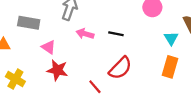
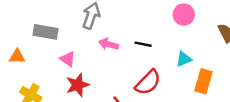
cyan triangle: (171, 38) -> (184, 59), moved, turned 40
red star: (57, 70) -> (78, 85), turned -30

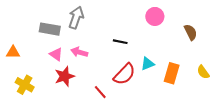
gray rectangle: (45, 32) -> (50, 29), moved
pink arrow: (108, 44) -> (79, 52), moved
cyan triangle: (184, 59) -> (148, 64), moved

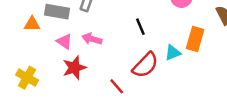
black line: (120, 42) -> (140, 27), turned 56
orange triangle: (13, 52) -> (32, 24), moved
orange rectangle: (172, 73) -> (195, 39), moved

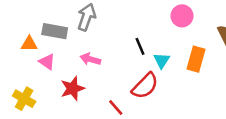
pink triangle: (64, 41) -> (47, 62), moved
cyan triangle: (173, 53) -> (162, 60), moved, turned -35

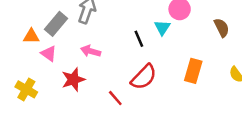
gray rectangle: (55, 31) -> (56, 24), turned -60
orange rectangle: (196, 59) -> (193, 71), moved
cyan triangle: (162, 60) -> (162, 28), moved

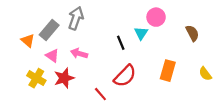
orange triangle: (31, 36) -> (28, 41), turned 40
pink triangle: (49, 54) -> (52, 56), moved
yellow cross: (26, 89) -> (36, 78), moved

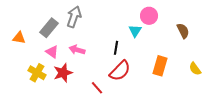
orange triangle: (28, 41) -> (19, 38), moved, turned -32
black line: (121, 43) -> (116, 48), moved, turned 32

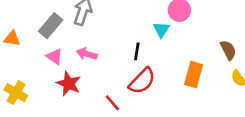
brown semicircle: (183, 31) -> (228, 50), moved
yellow cross: (37, 73) -> (16, 93), moved
red star: (63, 73) -> (69, 84), turned -30

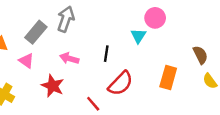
black line: (137, 51) -> (106, 54), moved
pink triangle: (54, 57) -> (26, 61), moved

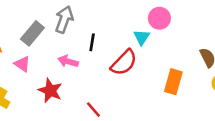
black line: (106, 54) -> (92, 42), moved
red semicircle: (121, 83) -> (124, 63), moved

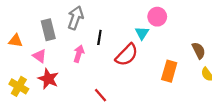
gray rectangle: (32, 33) -> (48, 30), turned -54
pink arrow: (68, 61) -> (79, 54), turned 91
red star: (50, 91) -> (48, 79), moved

